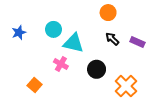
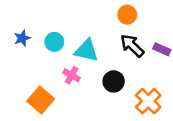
cyan circle: (53, 29) -> (54, 42), moved
black arrow: (112, 39) -> (132, 46), size x1.5
orange square: (35, 85) -> (41, 100), size x1.5

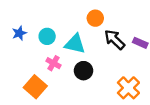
orange circle: (127, 15) -> (95, 18), moved
pink cross: (72, 75) -> (54, 63), moved
black circle: (114, 81) -> (84, 71), moved

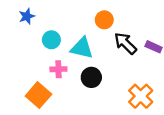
blue star: (19, 33) -> (27, 16), moved
pink cross: (54, 63) -> (58, 69), turned -32

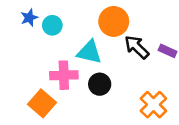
orange circle: (104, 20) -> (114, 21), size x1.5
cyan circle: (51, 40) -> (52, 25), moved
pink cross: (58, 69) -> (64, 75), size x1.5

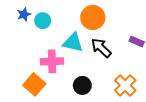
black arrow: (137, 47) -> (101, 48), moved
black circle: (100, 84) -> (82, 85), moved

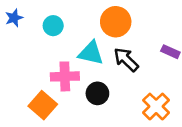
blue star: (24, 14) -> (14, 18), moved
black circle: (82, 85) -> (97, 93), moved

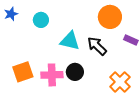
orange circle: (116, 22) -> (110, 17), moved
pink cross: (65, 76) -> (52, 75), moved
orange square: (43, 105) -> (23, 72), moved, turned 30

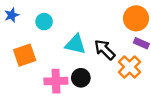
orange circle: (110, 17) -> (136, 18), moved
orange square: (23, 72) -> (25, 55), moved
orange cross: (120, 82) -> (130, 67), moved

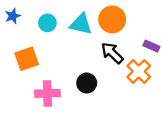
orange circle: (136, 18) -> (112, 19), moved
cyan triangle: (75, 44) -> (81, 24), moved
pink cross: (56, 81) -> (47, 93), moved

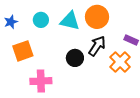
blue star: (13, 16) -> (11, 22), moved
black arrow: (112, 53) -> (97, 46), turned 80
black circle: (87, 83) -> (75, 58), moved

